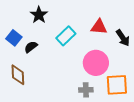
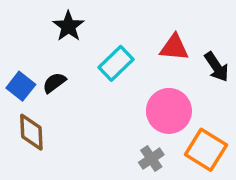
blue square: (14, 38) -> (21, 86), moved
orange square: (117, 85) -> (206, 150), turned 35
gray cross: (86, 90) -> (151, 159), turned -32

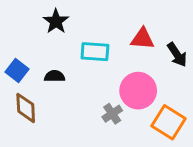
cyan rectangle: (116, 63) -> (95, 52), turned 48
black semicircle: (54, 83) -> (55, 76), moved, turned 36
gray cross: (151, 159) -> (112, 114), moved

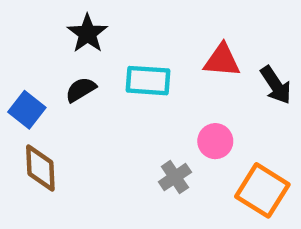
black semicircle: (55, 76) -> (81, 90), moved, turned -30
pink circle: (138, 91) -> (215, 141), size x0.6

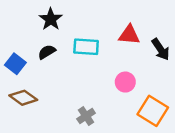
brown diamond: (40, 168) -> (23, 98), turned -52
gray cross: (175, 177) -> (86, 116), moved

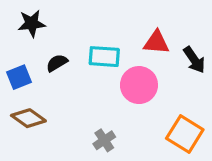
black star: (51, 19) -> (32, 23), moved, turned 30
blue square: (15, 64) -> (19, 77), turned 30
pink circle: (125, 82) -> (139, 85), moved, size x1.5

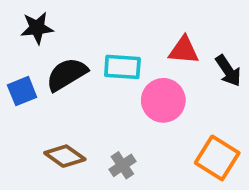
black semicircle: (57, 63) -> (67, 74), size x1.6
brown diamond: (28, 118) -> (65, 156), moved

